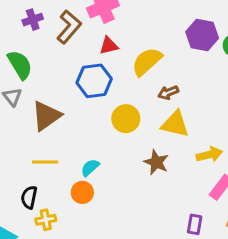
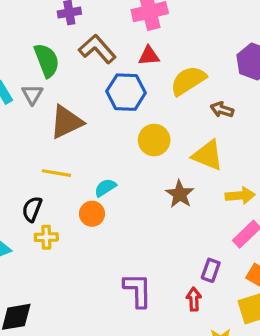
brown L-shape: (69, 27) -> (97, 49), moved, turned -92
brown arrow: (168, 93) -> (222, 110), moved, turned 30

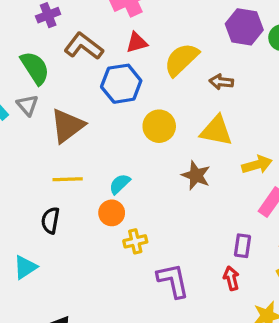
yellow cross: (46, 237) -> (135, 241), moved

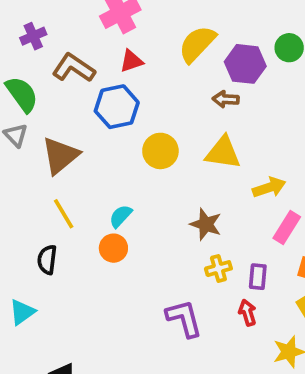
purple hexagon: (244, 27) -> (245, 64), moved
yellow semicircle: (181, 60) -> (197, 44), moved
brown star: (196, 175) -> (206, 224), moved
yellow line: (68, 179) -> (64, 214), turned 64
yellow cross: (135, 241) -> (218, 269), moved

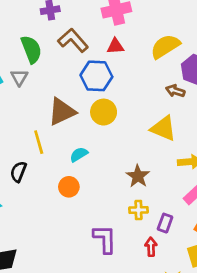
yellow circle: (160, 151) -> (104, 112), moved
brown triangle: (60, 156) -> (62, 112), moved
orange circle: (113, 248) -> (69, 187), moved

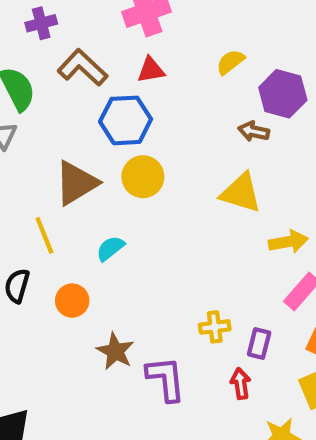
yellow semicircle: (165, 46) -> (230, 62), size x0.6
brown star: (138, 176) -> (115, 351), moved
orange circle: (69, 187) -> (72, 301), moved

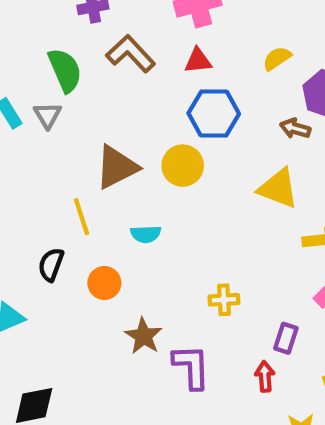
blue hexagon: (126, 120) -> (214, 114), moved
cyan semicircle: (110, 248) -> (146, 234), turned -148
yellow cross: (215, 327) -> (224, 300), moved

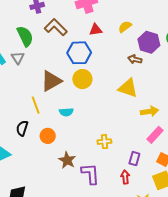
red triangle: (198, 61) -> (96, 30), moved
blue hexagon: (214, 114) -> (79, 53), moved

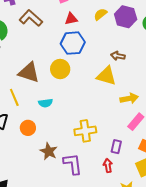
purple hexagon: (149, 42) -> (126, 17), moved
blue hexagon: (79, 53) -> (73, 43), moved
brown arrow: (135, 59) -> (118, 56), moved
brown triangle: (51, 81) -> (29, 72), turned 50
yellow cross: (104, 142) -> (85, 131), size x1.5

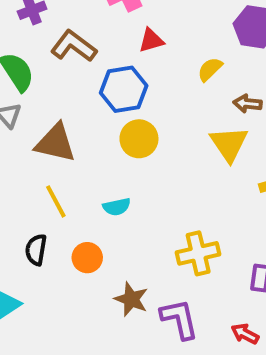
yellow semicircle: (100, 14) -> (210, 69), moved
blue hexagon: (73, 43) -> (124, 89), moved
brown triangle: (29, 72) -> (55, 143), moved
yellow triangle: (106, 76) -> (229, 144), turned 45
red arrow: (108, 166) -> (245, 334), moved, turned -48

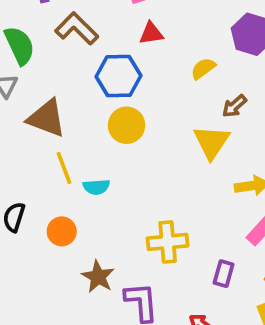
brown arrow: (247, 104) -> (234, 106), turned -55
yellow line: (56, 201) -> (64, 168), moved

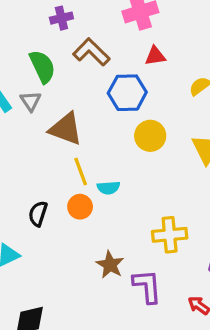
yellow circle: (127, 125) -> (150, 136), moved
orange circle: (62, 231) -> (80, 207), moved

